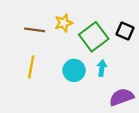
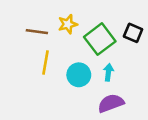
yellow line: (31, 67) -> (45, 62), moved
purple semicircle: (122, 97) -> (111, 103), moved

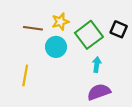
yellow line: (45, 62) -> (25, 75), moved
cyan circle: (79, 75) -> (56, 47), moved

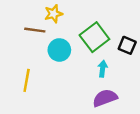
yellow star: (60, 22) -> (53, 14), moved
black square: (119, 29) -> (127, 45), moved

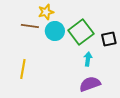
black square: (127, 45) -> (109, 39), turned -35
cyan circle: (59, 50) -> (55, 31), moved

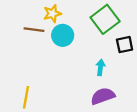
green square: (81, 32) -> (105, 19), moved
yellow line: (23, 69) -> (26, 97), moved

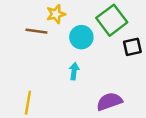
cyan circle: (63, 35) -> (81, 37), moved
cyan arrow: (100, 67) -> (74, 71), moved

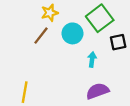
brown line: (36, 31) -> (41, 36), moved, turned -60
cyan arrow: (74, 71) -> (92, 60), moved

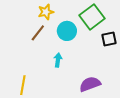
cyan arrow: (92, 60) -> (58, 60), moved

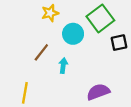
brown line: (38, 33) -> (41, 52), moved

